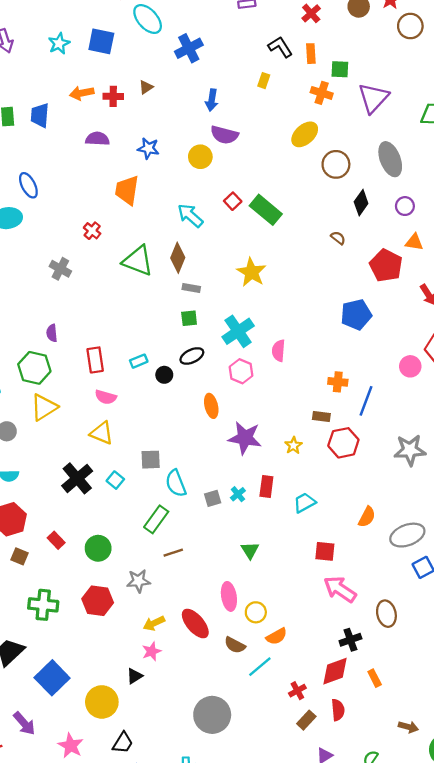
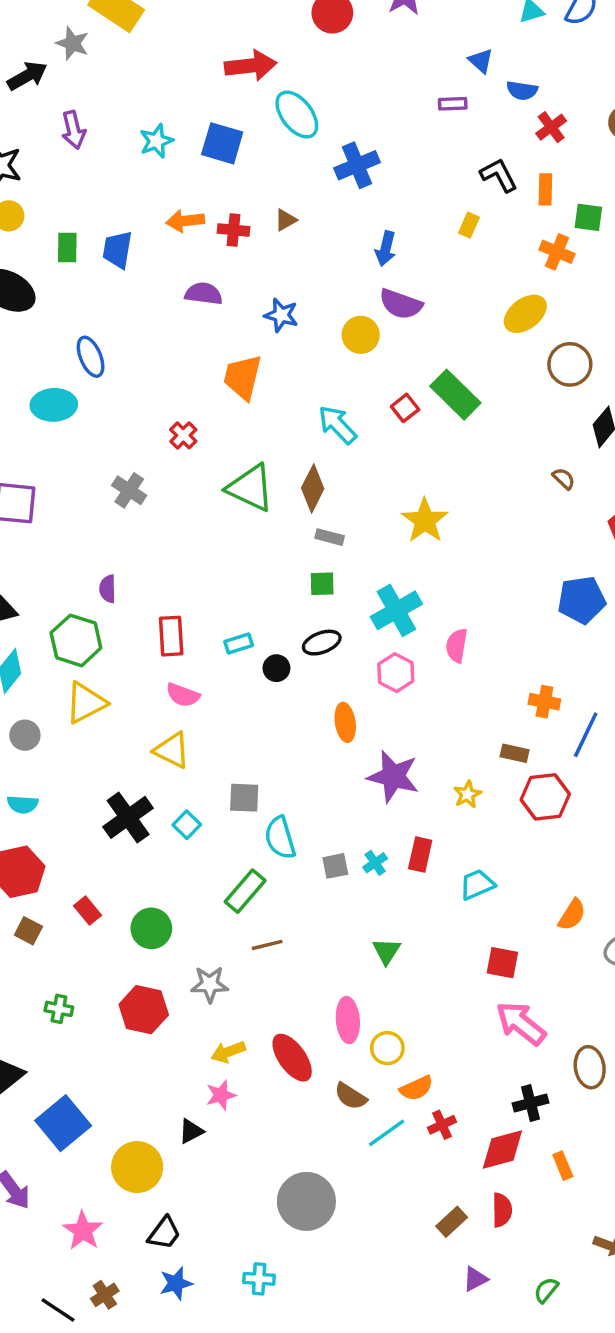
green rectangle: (266, 210) -> (455, 395), moved
green cross: (43, 605) -> (59, 1009), size x0.6
red cross: (297, 691) -> (442, 1125), moved

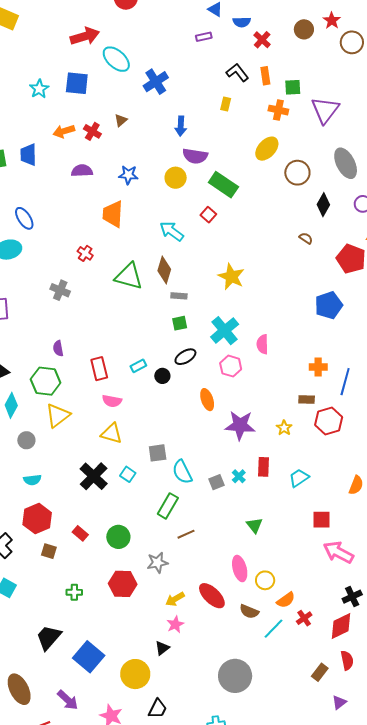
red cross: (234, 230) -> (92, 131), turned 36
green rectangle: (455, 395) -> (223, 185), moved

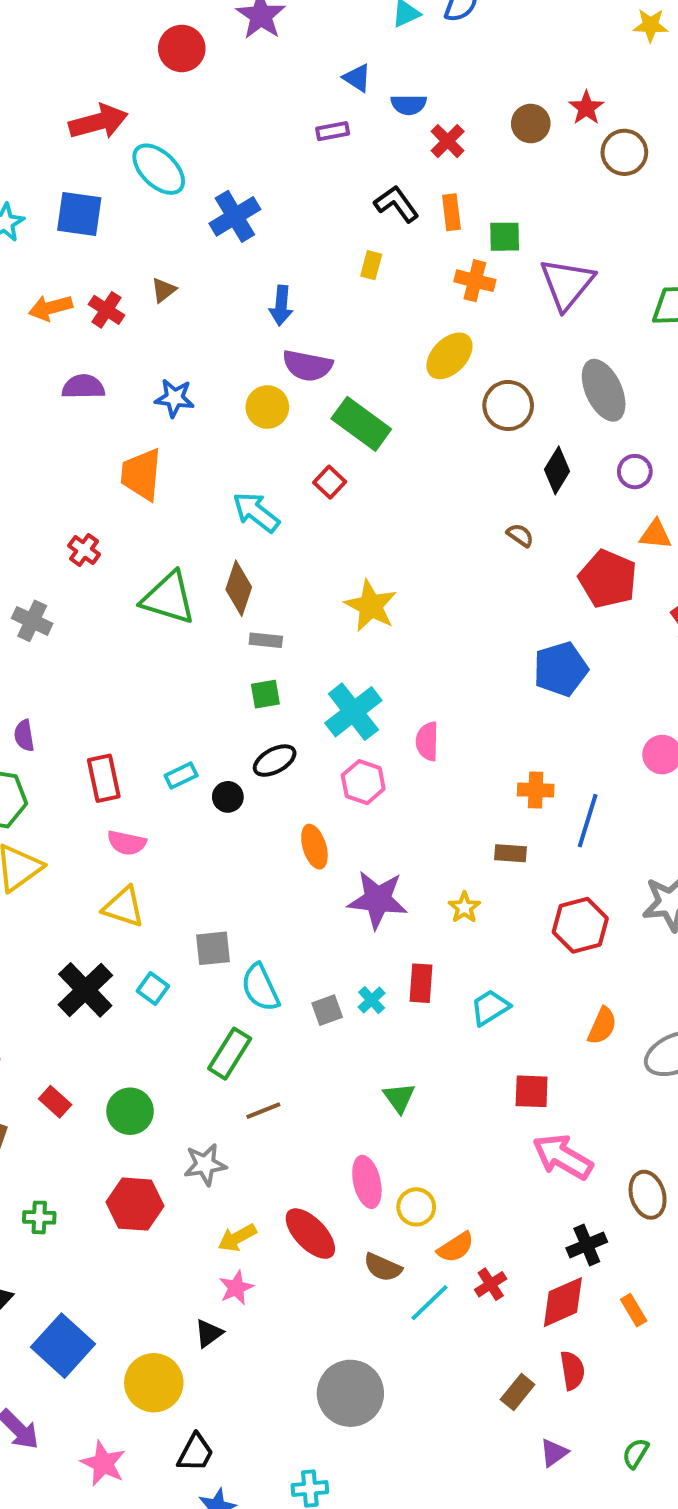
red hexagon: (329, 421) -> (580, 925), moved

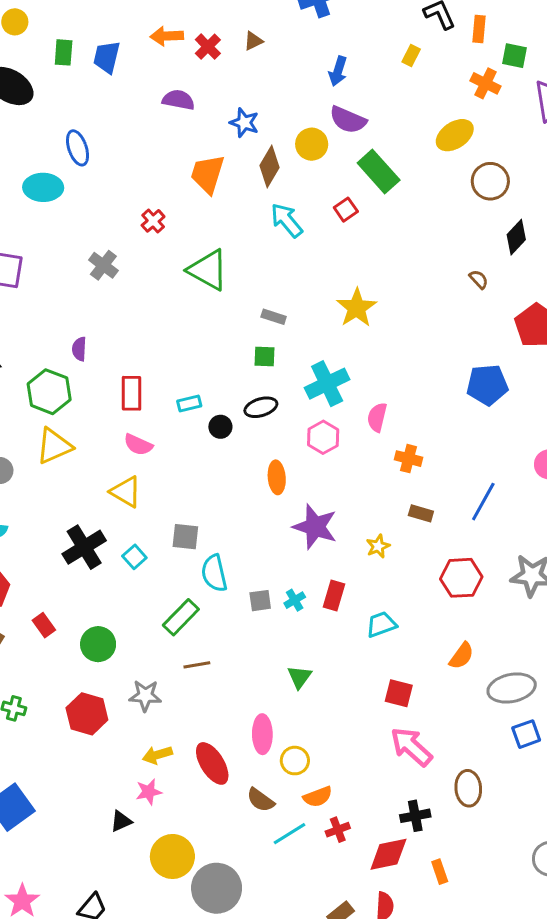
brown diamond: (239, 588) -> (270, 167), moved
orange cross: (536, 790) -> (409, 459), moved
yellow circle: (154, 1383) -> (172, 856), moved

